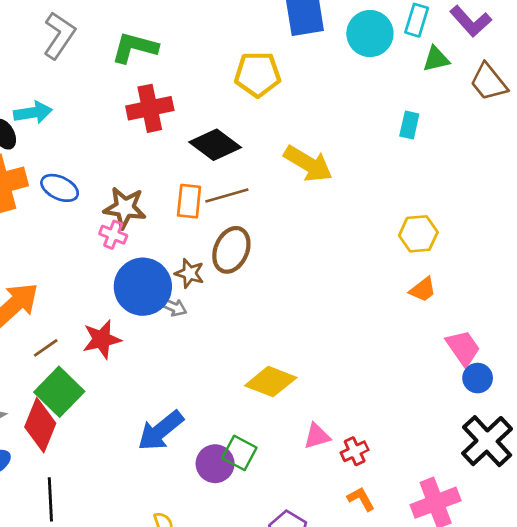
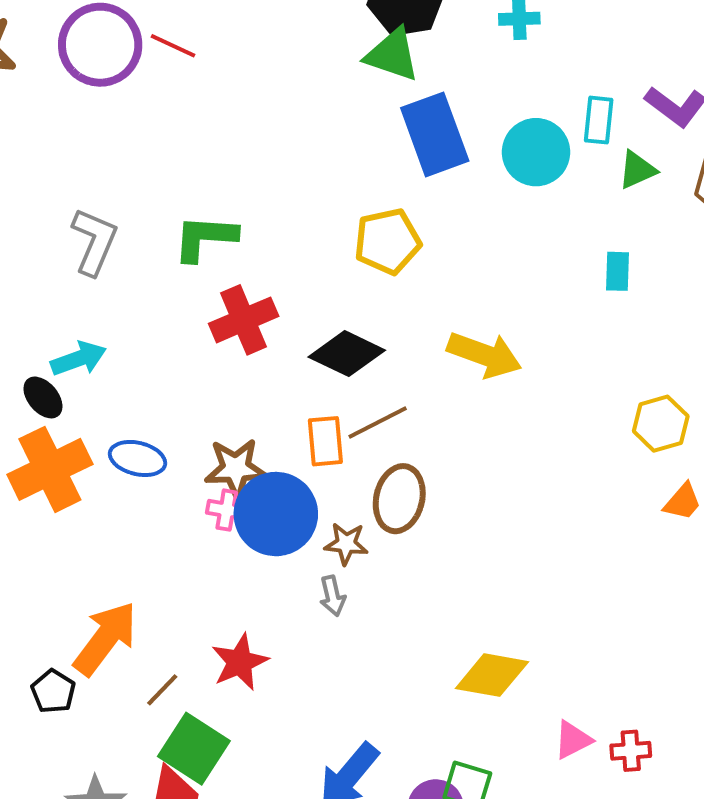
blue circle: (143, 287) -> (276, 514), moved
gray arrow: (173, 307) -> (332, 596), turned 64
red cross: (355, 451) -> (631, 751), turned 32

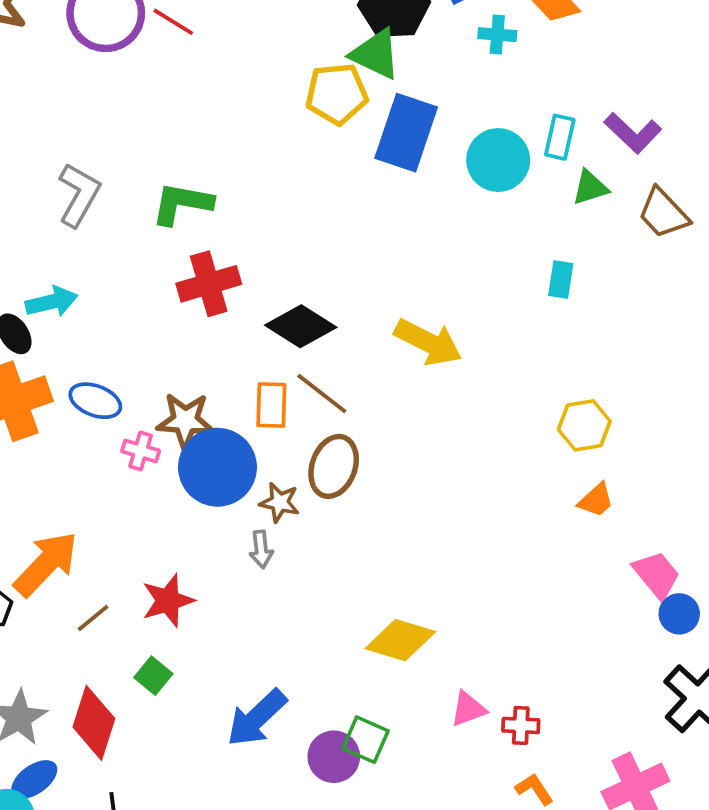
blue rectangle: (435, 134) -> (406, 133), turned 32
yellow pentagon: (387, 241) -> (337, 94), moved
brown line: (378, 423) -> (322, 393), turned 58
pink cross: (227, 510) -> (141, 451), moved
green square: (194, 749) -> (153, 676), moved, size x0.6

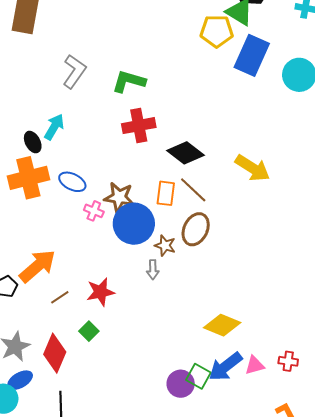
cyan arrow: (52, 302) -> (54, 127), turned -52
blue arrow: (257, 718) -> (225, 367), moved
red cross: (521, 725) -> (288, 361), moved

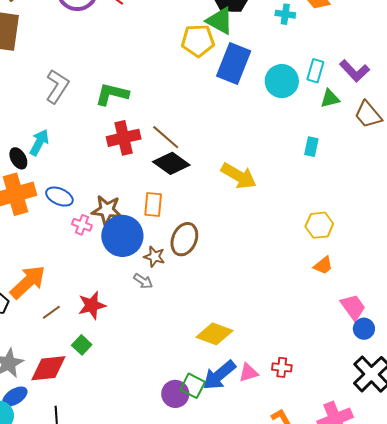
brown line: (193, 190) -> (166, 137), moved
gray arrow: (153, 270) -> (143, 281), turned -54
red diamond: (55, 353) -> (48, 368), turned 63

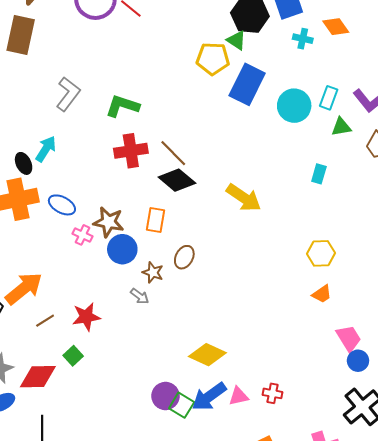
green triangle: (220, 21) -> (236, 40), size x0.7
blue circle: (122, 236) -> (122, 249), size x0.7
brown ellipse: (184, 239) -> (184, 257), size x0.7
purple circle: (175, 394) -> (165, 396), moved

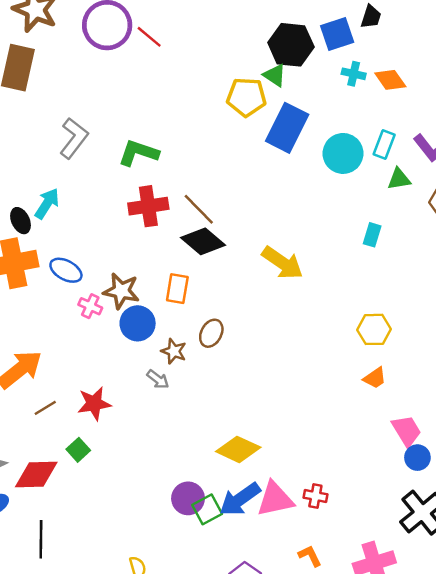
orange diamond: (336, 27) -> (390, 80), moved
pink triangle: (239, 396) -> (275, 499), size x1.6
green square: (182, 405) -> (207, 509), turned 30

